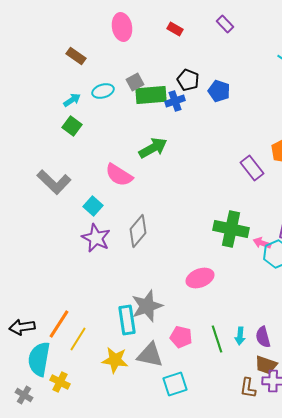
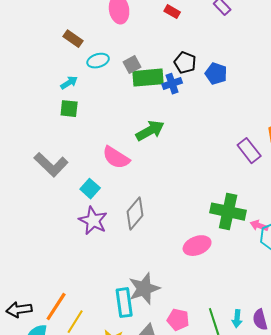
cyan ellipse: (103, 91) -> (98, 61), moved
green square: (72, 126) -> (69, 109), turned -30
pink ellipse: (200, 278) -> (197, 246), moved

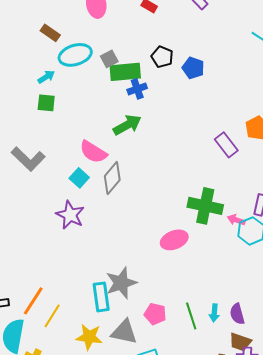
cyan ellipse: (98, 61) -> (75, 55), size x1.5
blue cross: (172, 84) -> (137, 89), moved
cyan square: (90, 189) -> (79, 178), moved
gray diamond: (135, 214) -> (112, 178), moved

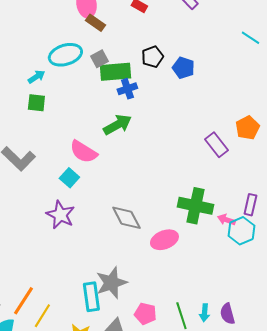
brown rectangle: (50, 33) -> (95, 23), moved
black pentagon: (162, 57) -> (152, 57), turned 30
gray diamond: (112, 178) -> (126, 218), moved, turned -68

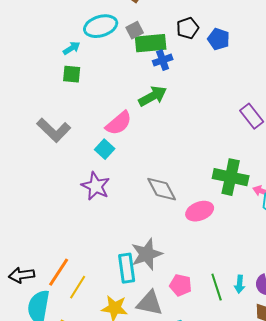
pink semicircle: (83, 152) -> (119, 123), turned -72

